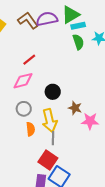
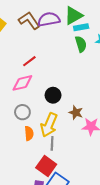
yellow arrow: (50, 120) -> (49, 125), turned 35

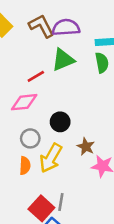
green triangle: (74, 16) -> (63, 60), moved
gray circle: (22, 112) -> (30, 138), moved
gray line: (52, 143) -> (61, 202), moved

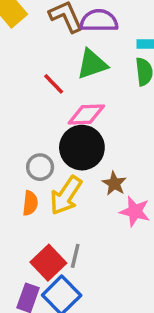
red line: (36, 76) -> (54, 84), turned 72
pink diamond: (24, 102) -> (86, 115), moved
black circle: (60, 122) -> (82, 148), size x1.6

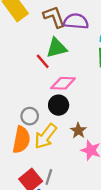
green triangle: (92, 64) -> (57, 48), moved
black circle: (82, 148) -> (59, 105), size x0.7
orange semicircle: (30, 203) -> (21, 140), size x1.6

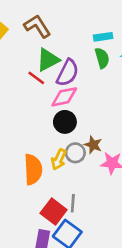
purple semicircle: (76, 21) -> (68, 73), moved, turned 125
gray circle: (30, 116) -> (75, 153), moved
yellow arrow: (46, 136) -> (59, 159), size x0.7

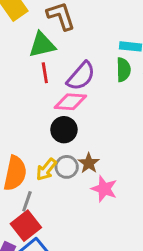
green triangle: (48, 60) -> (42, 45), moved
red line: (36, 78) -> (45, 73), turned 30
gray line: (73, 203) -> (27, 201), moved

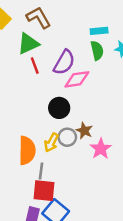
pink diamond: (70, 102) -> (77, 79), moved
pink star: (104, 189) -> (101, 149), turned 30
red square: (26, 226) -> (44, 191), turned -35

